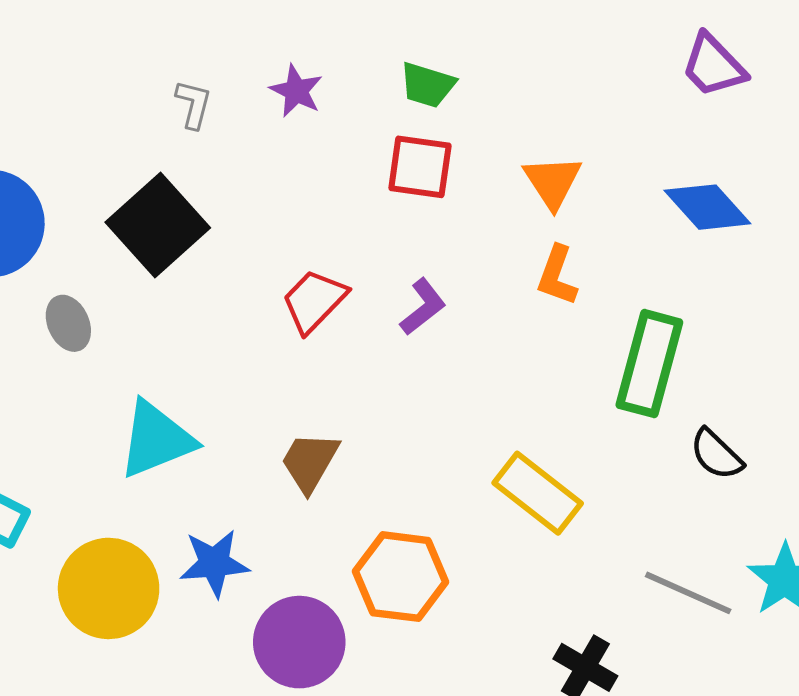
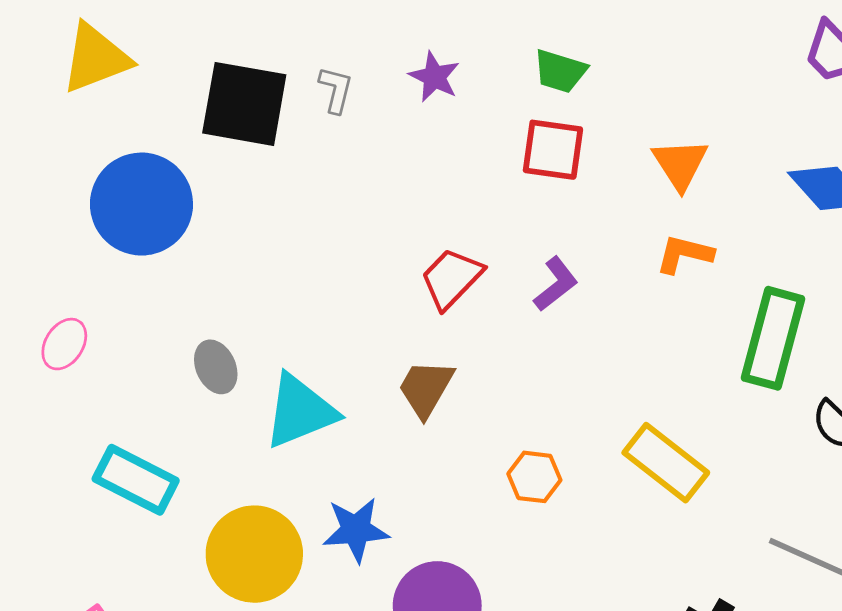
black square: (158, 225) -> (244, 104), moved, turned -38
orange L-shape: (557, 276) -> (684, 254), turned 84
gray ellipse: (68, 323) -> (216, 367), moved
brown trapezoid: (310, 462) -> (426, 388), moved
orange hexagon: (401, 577) -> (534, 477), moved, size x0.6

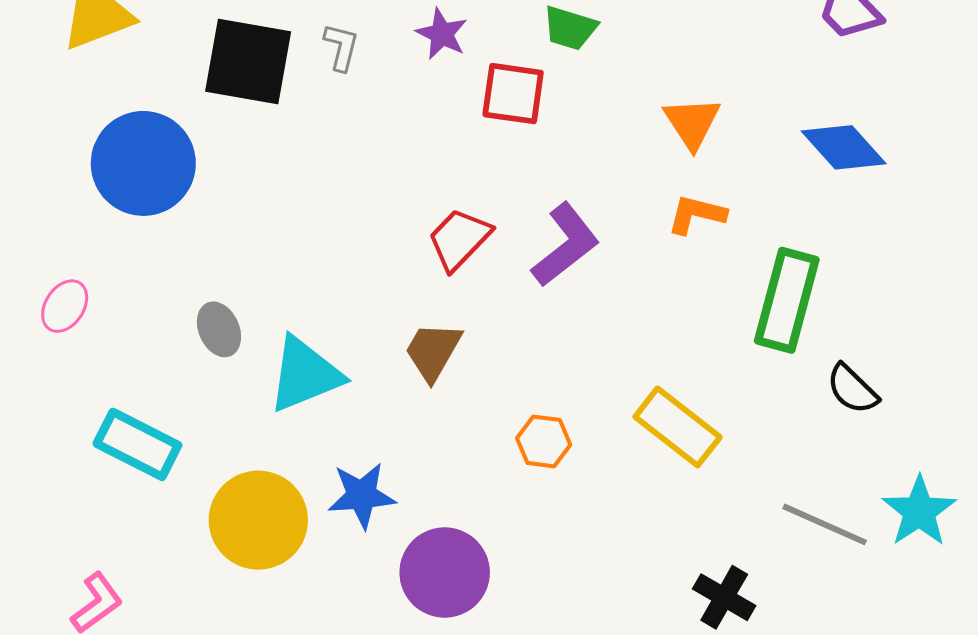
red square: (553, 150) -> (513, 94), moved
purple L-shape: (556, 284) -> (565, 245), size x1.5

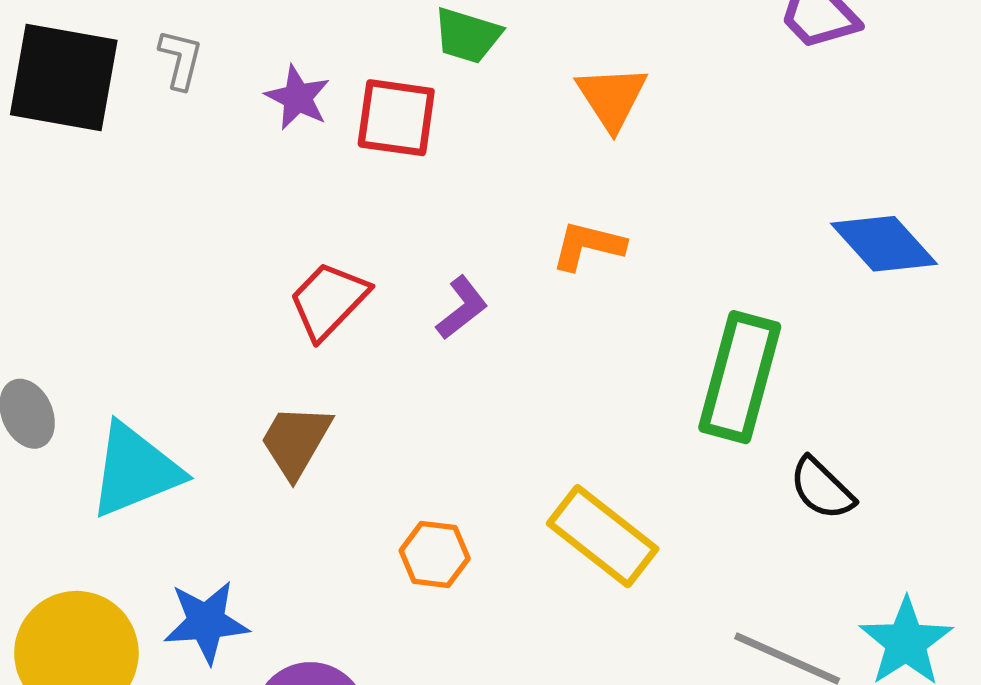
purple star: (442, 34) -> (298, 98), moved
orange triangle: (692, 123) -> (612, 98), moved
blue diamond: (844, 147) -> (884, 244), moved
orange L-shape: (696, 214) -> (588, 246), moved
purple L-shape: (565, 245) -> (462, 308), size x0.6

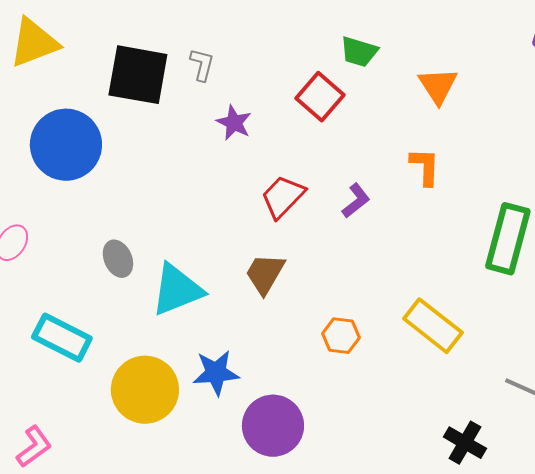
purple star: (298, 98) -> (234, 123), moved
red square: (396, 118) -> (320, 97), turned 33
orange L-shape: (588, 246) -> (425, 167), turned 78

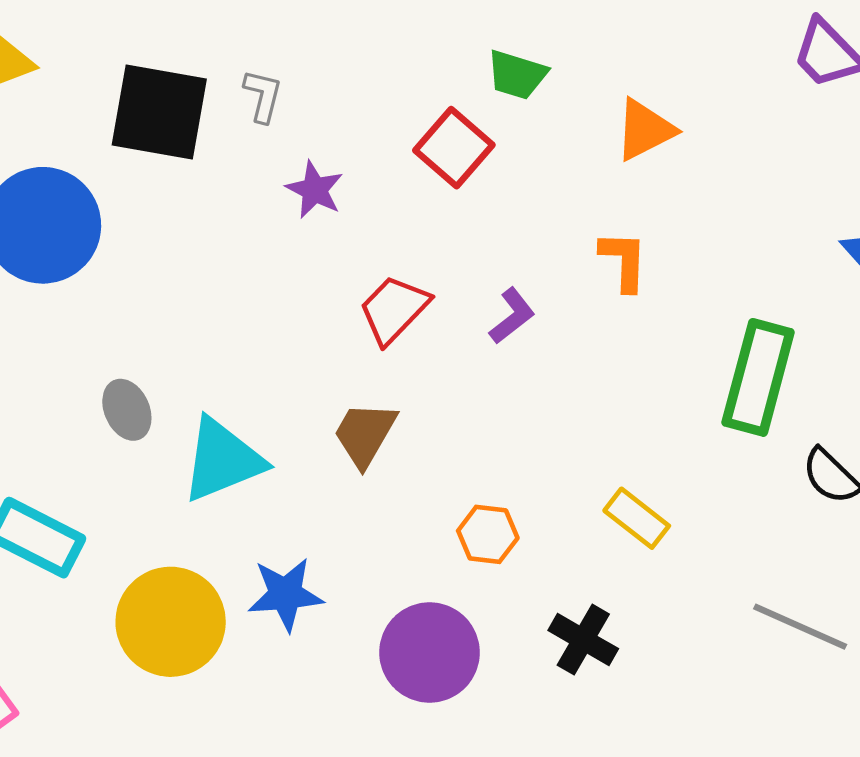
orange triangle: (438, 86) -> (645, 130), turned 36
yellow rectangle: (433, 326) -> (637, 518), size x0.7
purple circle: (273, 426) -> (430, 653), moved
black cross: (465, 443) -> (583, 640), moved

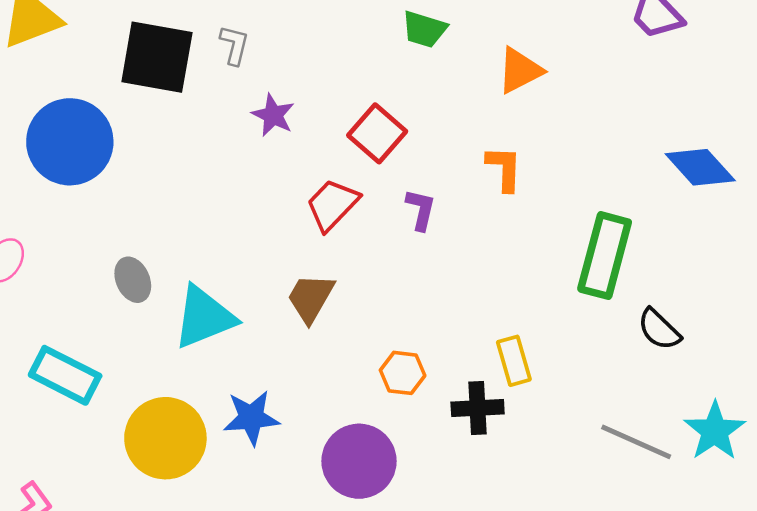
red square: (454, 148) -> (377, 133), moved
purple L-shape: (512, 316) -> (421, 210), turned -39
yellow rectangle: (637, 518) -> (514, 361), turned 36
black cross: (583, 640) -> (478, 408), moved, turned -33

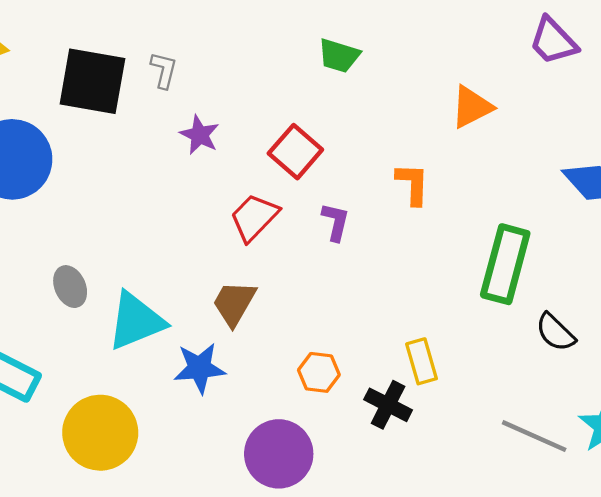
orange triangle: (520, 70) -> (472, 107), moved
black cross: (478, 408) -> (388, 405), turned 30
blue star: (251, 418) -> (200, 368), moved

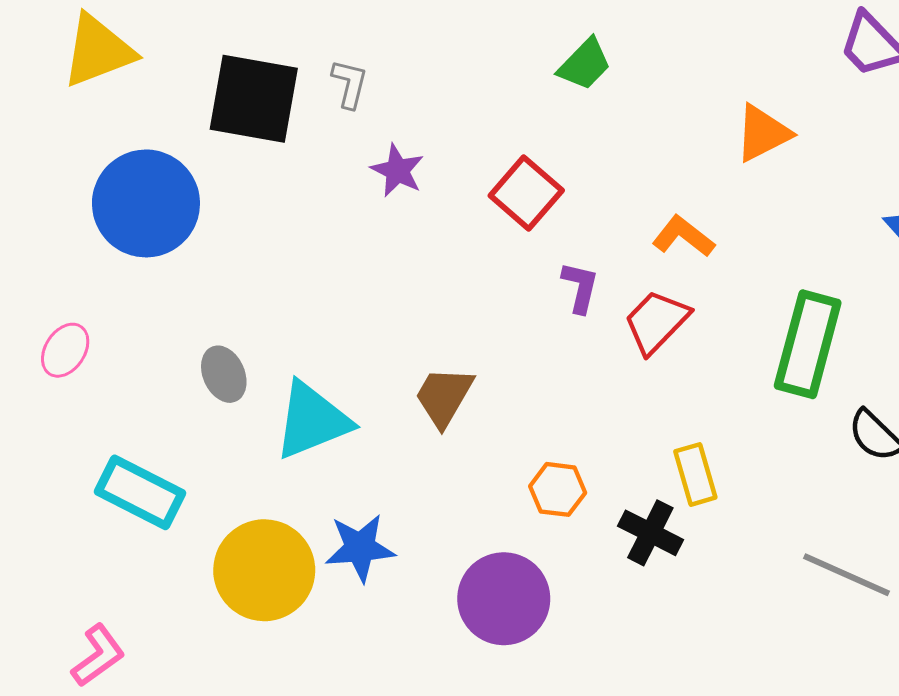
green trapezoid: (339, 56) -> (585, 64), turned -63
orange L-shape: (413, 184) -> (683, 236), turned -54
red trapezoid: (254, 217) -> (656, 322), moved
blue star: (200, 368) -> (360, 548), moved

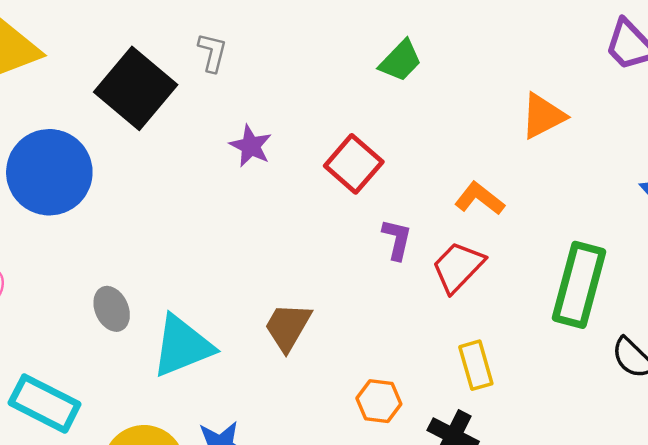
gray L-shape: (350, 84) -> (212, 52), moved
black square: (254, 99) -> (136, 88), turned 30
yellow rectangle: (695, 474) -> (476, 365), moved

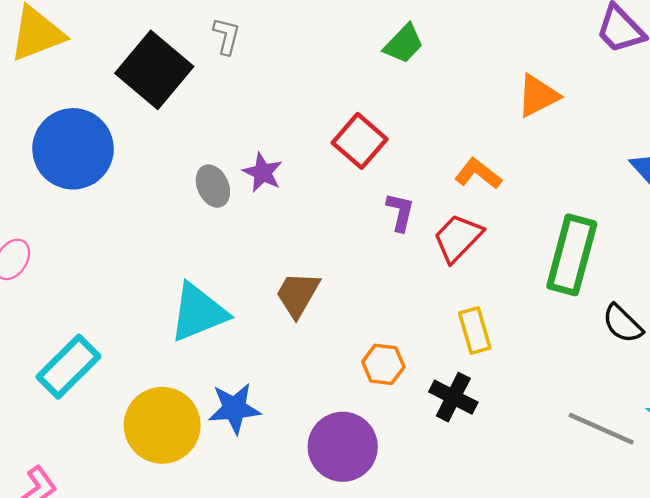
purple star: (251, 146) -> (263, 173), moved
gray ellipse: (112, 309) -> (213, 186), moved
cyan rectangle: (45, 404) -> (68, 367), turned -72

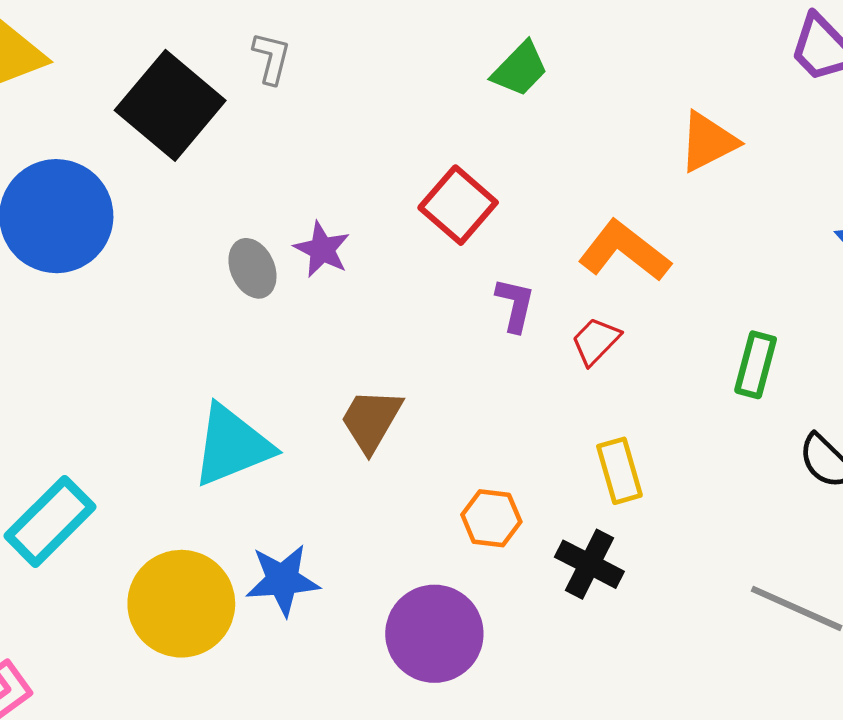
orange L-shape: (478, 174) -> (624, 251), size x1.4
red trapezoid: (458, 238) -> (596, 341), size x0.7
green rectangle: (572, 255) -> (756, 365), size x0.6

